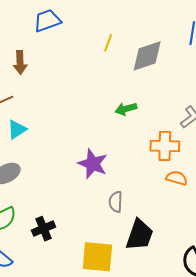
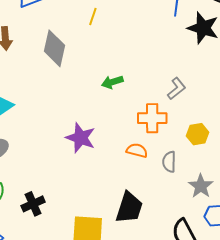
gray diamond: (147, 56) -> (55, 48), moved, turned -57
orange semicircle: (177, 178) -> (137, 151), moved
gray semicircle: (116, 202) -> (169, 162), moved

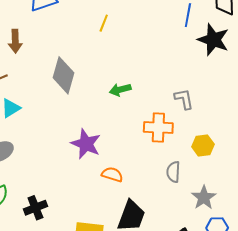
gray diamond: (55, 48) -> (63, 75), moved
gray L-shape: (177, 89) -> (184, 99), turned -65
orange semicircle: (137, 151) -> (112, 174), moved

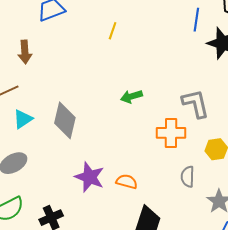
gray diamond: (63, 75) -> (65, 120), moved
gray L-shape: (184, 99) -> (196, 104), size x1.4
purple star: (86, 144) -> (90, 177), moved

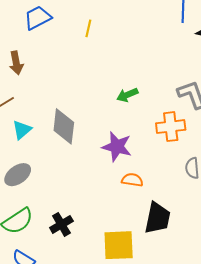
yellow line: (113, 31) -> (88, 28), moved
purple star: (90, 177) -> (117, 147), moved

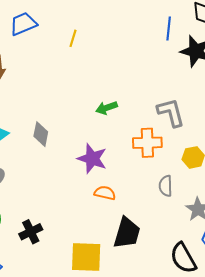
gray diamond: (64, 126) -> (41, 134), size x0.7

